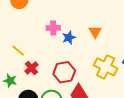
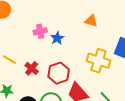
orange triangle: (95, 32) -> (91, 21), moved, turned -32
red cross: (31, 68) -> (32, 68), moved

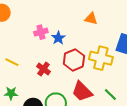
red cross: (32, 68) -> (43, 69), moved
red hexagon: (59, 73) -> (74, 60), moved

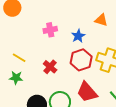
blue star: (58, 38) -> (78, 36), moved
green star: (11, 93) -> (16, 78), moved

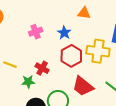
green star: (16, 78) -> (28, 82), moved

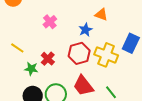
pink cross: (36, 32) -> (50, 22), turned -32
blue star: (64, 33) -> (85, 30), moved

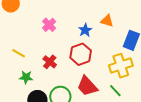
orange triangle: (101, 15) -> (107, 21), moved
yellow cross: (106, 55) -> (121, 66), moved, turned -35
green star: (31, 69) -> (26, 77), moved

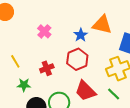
orange triangle: (107, 21) -> (102, 25), size x1.5
yellow line: (19, 53) -> (15, 61), turned 32
red cross: (50, 62) -> (47, 68), turned 32

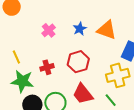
blue star: (81, 35) -> (80, 29), moved
green star: (24, 85) -> (22, 81), size x1.6

